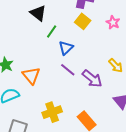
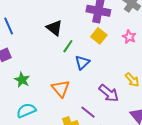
purple line: (68, 70) -> (88, 112), moved
orange triangle: (31, 76) -> (61, 89), moved

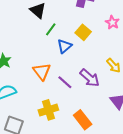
yellow square: (99, 36) -> (83, 32), moved
purple line: (88, 112) -> (65, 82), moved

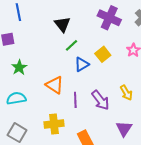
orange triangle: (42, 71) -> (55, 85), turned -30
purple line: (65, 82) -> (75, 100), turned 35

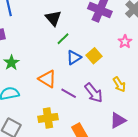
yellow square: (103, 54) -> (94, 56), moved
purple line: (75, 100) -> (69, 93), turned -56
purple triangle: (124, 129) -> (118, 120), turned 30

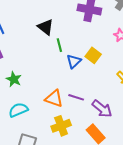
green line: (63, 39) -> (59, 45), turned -48
orange triangle: (47, 79) -> (54, 99), moved
purple arrow: (94, 93) -> (102, 109), moved

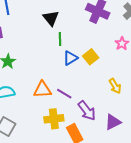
orange triangle: (54, 99) -> (42, 90), turned -36
yellow cross: (61, 126) -> (54, 119), moved

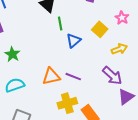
yellow square: (91, 57) -> (100, 29), moved
yellow arrow: (115, 86) -> (119, 49), moved, turned -70
purple arrow: (87, 111) -> (112, 76), moved

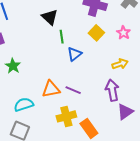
yellow square: (100, 29) -> (96, 33), moved
purple arrow: (112, 76) -> (112, 90), turned -145
cyan semicircle: (15, 85) -> (24, 104), moved

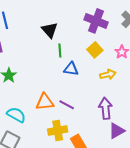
blue triangle: (74, 54) -> (71, 69), turned 42
yellow arrow: (120, 64) -> (108, 74), moved
cyan semicircle: (24, 104) -> (16, 115), turned 42

